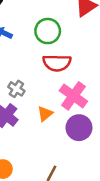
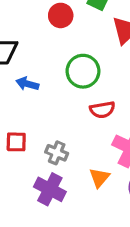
red semicircle: (57, 63) -> (102, 110), size x0.7

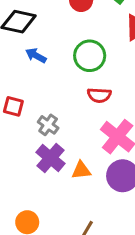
orange triangle: (99, 178) -> (81, 170), moved, turned 30
purple cross: (50, 189) -> (51, 158), moved

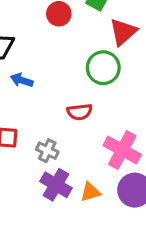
green circle: (90, 56) -> (103, 68), moved
red semicircle: (99, 95) -> (80, 112), moved

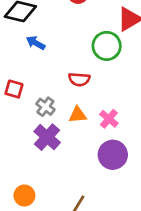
pink cross: (122, 150) -> (109, 119), size x0.6
orange triangle: (90, 192) -> (78, 115), moved

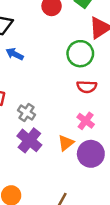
red semicircle: (79, 79) -> (87, 87), moved
orange triangle: (78, 115) -> (66, 143), moved, turned -30

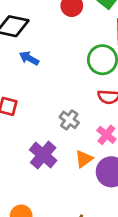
gray cross: (27, 113) -> (69, 120), moved

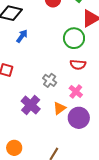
blue arrow: (29, 58) -> (22, 36), turned 96

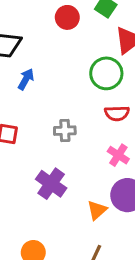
gray cross: (50, 80) -> (65, 131), moved, turned -32
orange triangle: (59, 108) -> (97, 210), moved

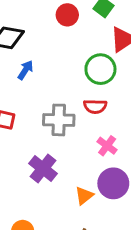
red semicircle: (117, 113) -> (95, 106), moved
gray cross: (65, 131) -> (59, 120), size x1.5

